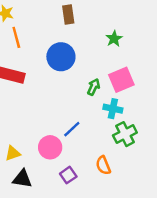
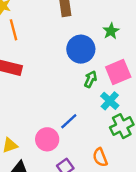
blue circle: (61, 57) -> (81, 49), moved
cyan cross: (113, 109) -> (110, 101), turned 30

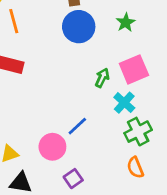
blue circle: (81, 49) -> (79, 27), moved
orange semicircle: (100, 157) -> (135, 167), moved

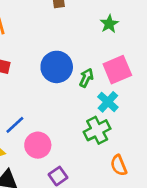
blue circle: (79, 27) -> (57, 67), moved
blue line: (77, 126) -> (15, 125), moved
green cross: (138, 132) -> (97, 130), moved

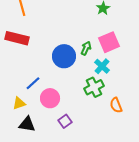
blue circle: (57, 67) -> (64, 56), moved
orange semicircle: (119, 165) -> (116, 105), moved

